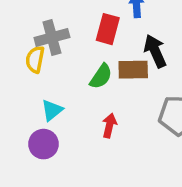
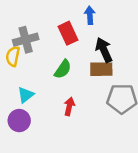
red rectangle: (108, 29) -> (68, 33), turned -40
brown rectangle: (133, 70) -> (101, 69), moved

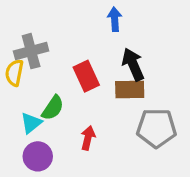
red rectangle: (68, 33) -> (86, 76), moved
green semicircle: (63, 69) -> (53, 108), moved
purple circle: (19, 121) -> (38, 156), moved

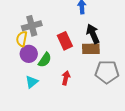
cyan triangle: (31, 123) -> (32, 82), moved
purple circle: (38, 156) -> (29, 54), moved

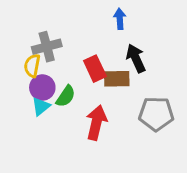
brown rectangle: (91, 49) -> (117, 79), moved
red arrow: (66, 78) -> (96, 123), size x1.6
cyan triangle: (32, 82) -> (41, 106), moved

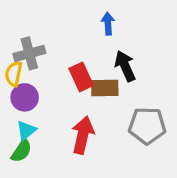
green semicircle: (66, 96) -> (21, 151), moved
cyan triangle: (41, 106) -> (26, 130), moved

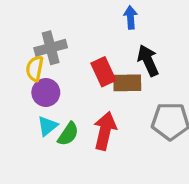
green semicircle: (21, 151) -> (68, 134), moved

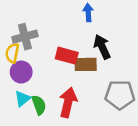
red rectangle: (103, 72) -> (67, 56), turned -50
green semicircle: (68, 134) -> (39, 105), turned -54

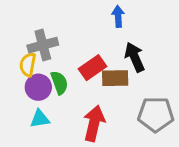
red rectangle: (67, 56) -> (92, 68), turned -50
cyan triangle: (22, 99) -> (40, 119), turned 30
green semicircle: (39, 105) -> (59, 83), moved

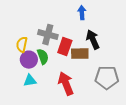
gray cross: (43, 45) -> (48, 35), moved, turned 30
red rectangle: (92, 68) -> (65, 47), turned -36
red arrow: (94, 123) -> (66, 84), turned -35

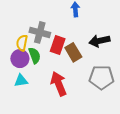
black arrow: (93, 40) -> (99, 41), moved, turned -78
yellow semicircle: (22, 45) -> (22, 43), moved
brown rectangle: (80, 54) -> (73, 52), turned 60

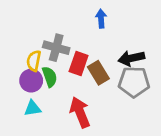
gray pentagon: (102, 77) -> (134, 82), moved

